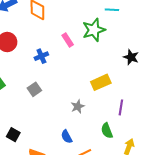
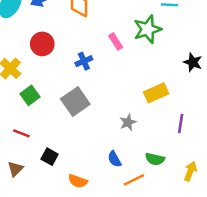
gray square: (34, 89) -> (75, 101), size x1.6
green semicircle: (107, 131) -> (155, 159), moved, turned -56

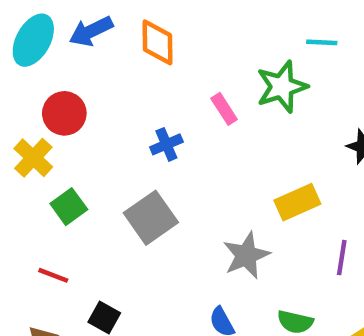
red circle: (42, 44) -> (64, 113), moved
gray star: (128, 122) -> (246, 255), size x1.5

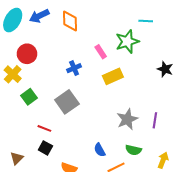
yellow rectangle: (297, 202) -> (113, 76), moved
gray star: (246, 255) -> (127, 119), moved
red line: (53, 275) -> (44, 128), moved

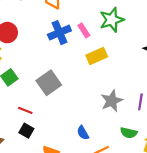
blue cross: (74, 68) -> (59, 33), moved, size x1.5
green semicircle: (133, 150) -> (129, 133), moved

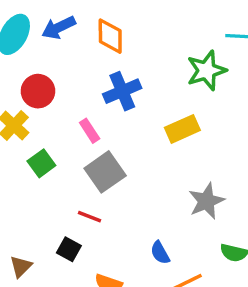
pink rectangle: (84, 30) -> (90, 131), moved
red line: (25, 110) -> (90, 217), moved

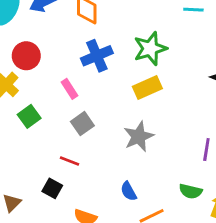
green star: (206, 70) -> (150, 49), moved
gray square: (105, 172) -> (82, 124), size x0.7
gray star: (206, 201) -> (139, 136), moved

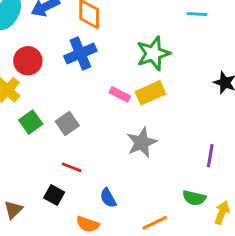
blue cross: (97, 56) -> (80, 53), moved
pink rectangle: (69, 89) -> (120, 94), moved, turned -30
gray square: (82, 124) -> (67, 124), moved
blue semicircle: (129, 191) -> (108, 198), moved

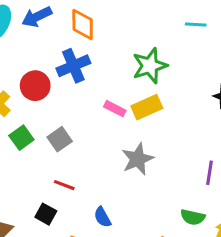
red circle: (28, 61) -> (35, 86), moved

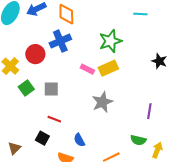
gray square: (60, 139) -> (51, 89), turned 35

